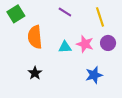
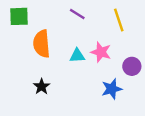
green square: (16, 14) -> (19, 16), turned 30
purple circle: (108, 43) -> (132, 66), moved

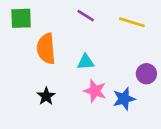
yellow line: (119, 20) -> (132, 22), turned -55
pink star: (101, 52) -> (95, 91), moved

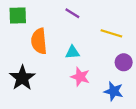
yellow line: (132, 22) -> (111, 33), moved
black star: (46, 96) -> (22, 78), moved, size x1.6
blue star: (124, 99) -> (114, 91), moved, turned 30

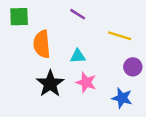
black star: (22, 78) -> (50, 84), moved

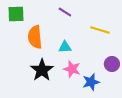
purple circle: (133, 67) -> (112, 64), moved
blue star: (122, 98) -> (91, 82), moved, turned -30

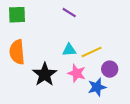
yellow line: (100, 30) -> (92, 52), moved, turned -42
orange semicircle: (35, 37) -> (17, 52), moved
purple circle: (112, 64) -> (110, 69), moved

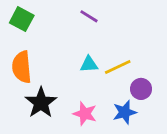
green square: (17, 15) -> (22, 19), turned 30
pink star: (77, 73) -> (85, 114), moved
black star: (45, 74) -> (41, 103), moved

